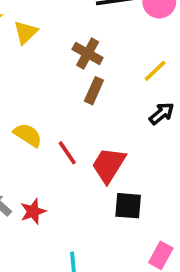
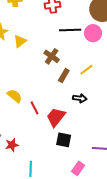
brown rectangle: (94, 91) -> (64, 76), moved
black arrow: (162, 114) -> (80, 98), moved, turned 40
red star: (33, 211) -> (12, 145), moved

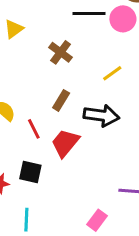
brown rectangle: (64, 76) -> (61, 100), moved
black arrow: (80, 98) -> (101, 116), size x1.6
black square: (64, 140) -> (30, 172), moved

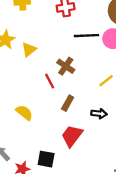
black arrow: (101, 116) -> (99, 114), size x0.6
red line: (34, 129) -> (50, 81), moved

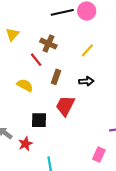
yellow semicircle: (24, 113) -> (25, 85), moved
black square: (46, 159) -> (39, 120), moved

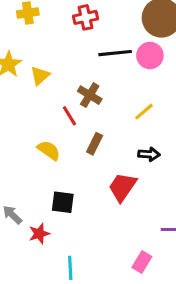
black arrow: (86, 81) -> (149, 154), moved
red trapezoid: (65, 106) -> (122, 187), moved

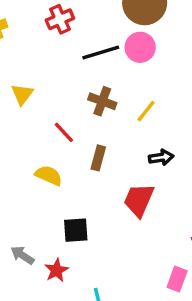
brown cross: (90, 95) -> (102, 101), moved

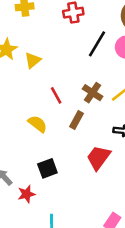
black line: (101, 52) -> (97, 44), turned -56
brown cross: (102, 101) -> (93, 93), moved
black square: (76, 230) -> (47, 168), turned -30

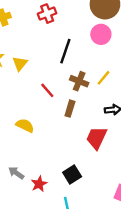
black line: (97, 44) -> (65, 51), moved
yellow semicircle: (38, 124) -> (25, 126), moved
black square: (47, 168) -> (72, 175), moved

